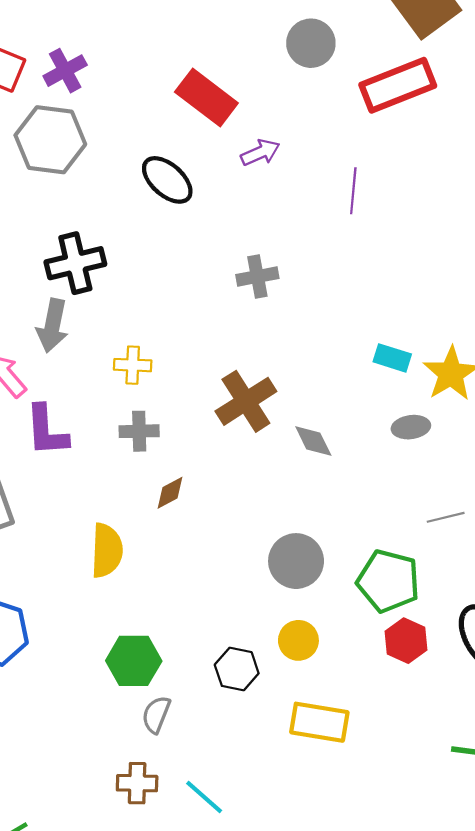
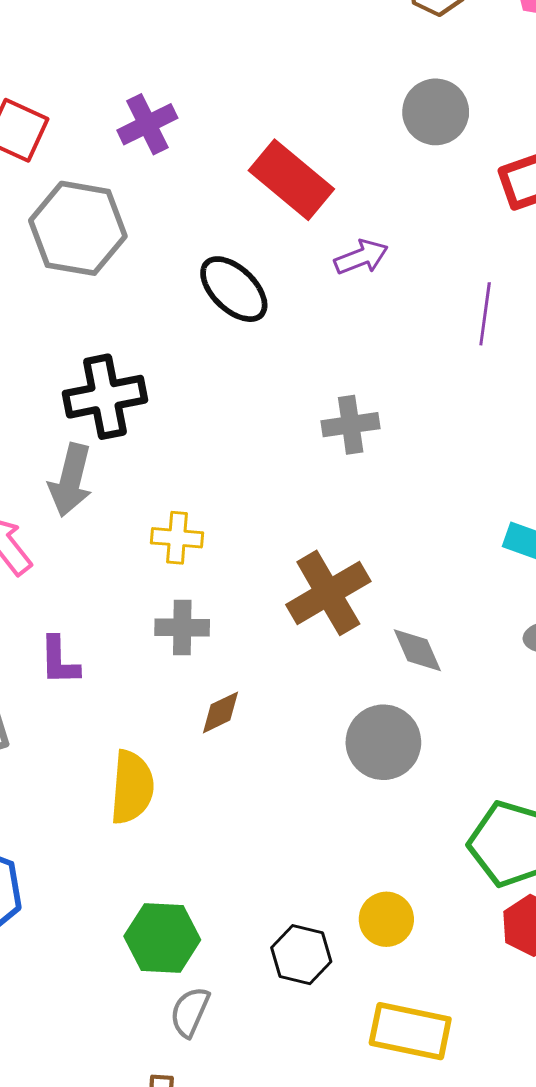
purple cross: (65, 71) -> (147, 124), moved
purple L-shape: (47, 431) -> (59, 661), moved, size x0.7
gray circle: (296, 561) -> (383, 742), moved

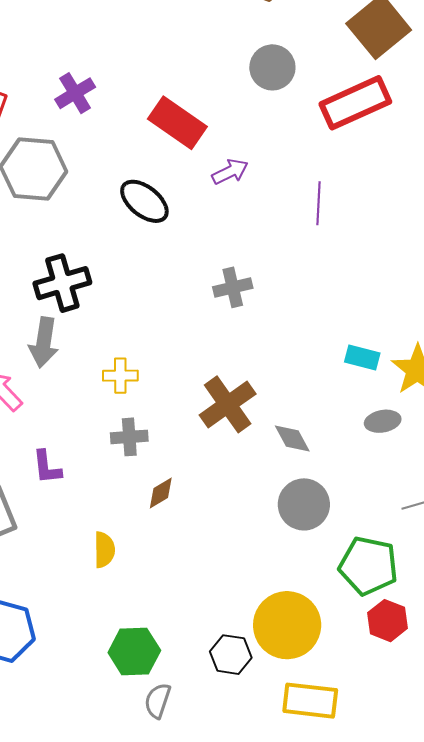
gray circle: (383, 742) -> (304, 504), moved
yellow semicircle: (132, 787) -> (104, 550), size x0.7
yellow circle: (386, 919) -> (287, 625), size x1.8

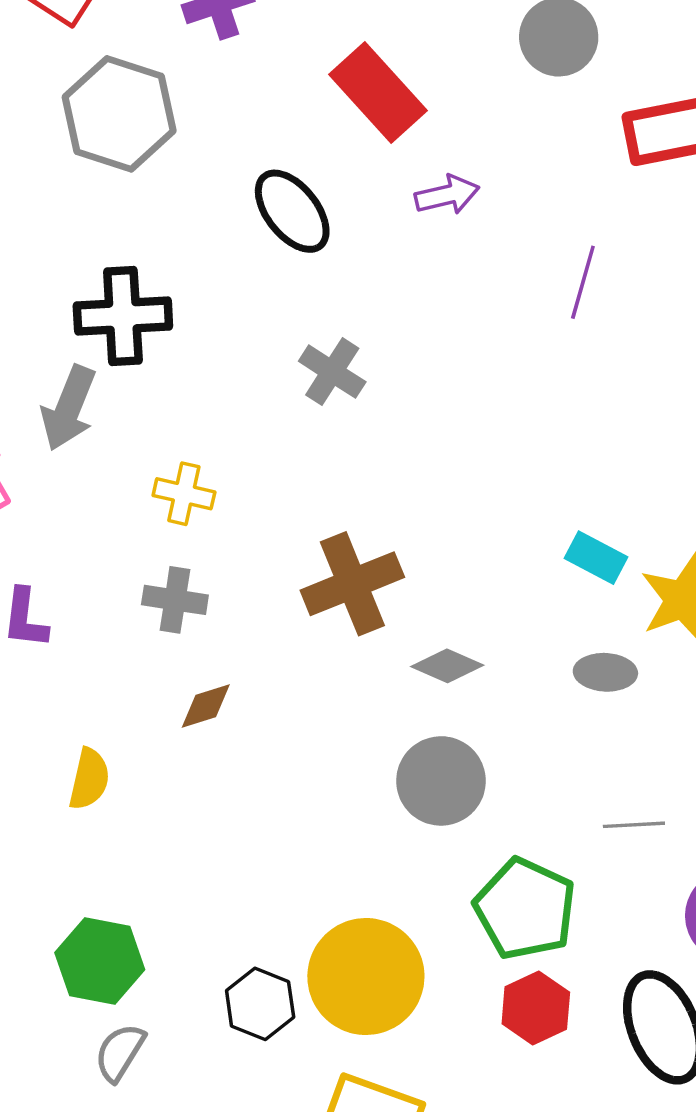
gray cross: (233, 287) -> (332, 372), moved, turned 33
gray diamond: (292, 438) -> (447, 666), turned -51

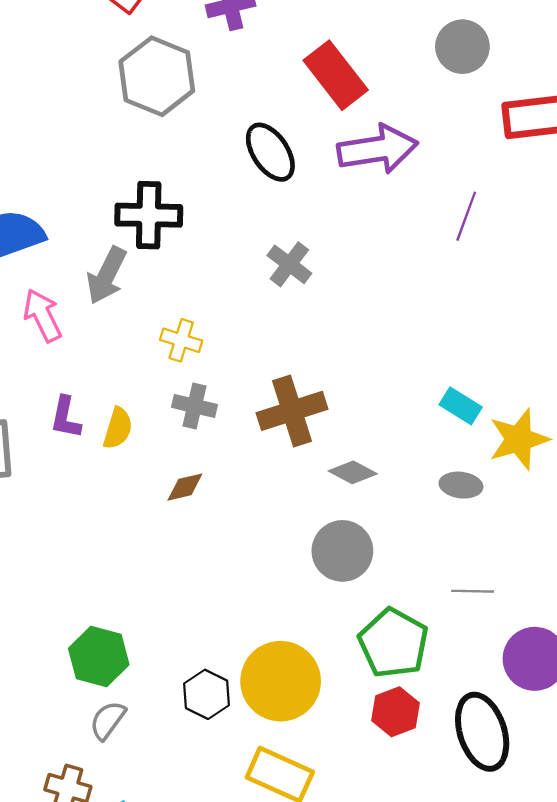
purple arrow: (447, 195) -> (378, 149), size x1.8
gray cross: (175, 600) -> (195, 406), moved
yellow semicircle: (89, 779) -> (118, 428), moved

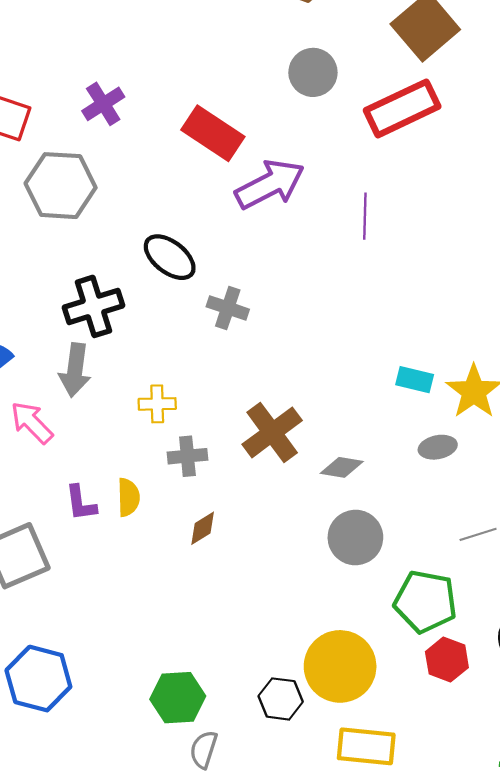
black ellipse: (270, 152) -> (170, 257), moved

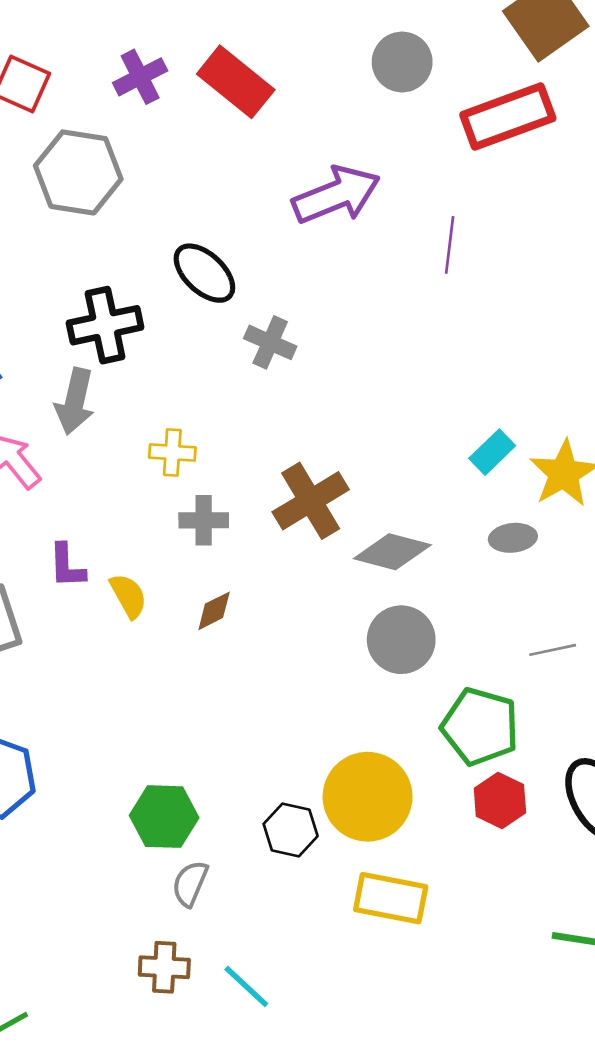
red rectangle: (213, 133) -> (236, 82), moved
cyan rectangle: (415, 380) -> (492, 452), turned -63
gray diamond: (342, 467) -> (392, 552), size x1.4
yellow semicircle: (128, 497) -> (128, 596), moved, turned -33

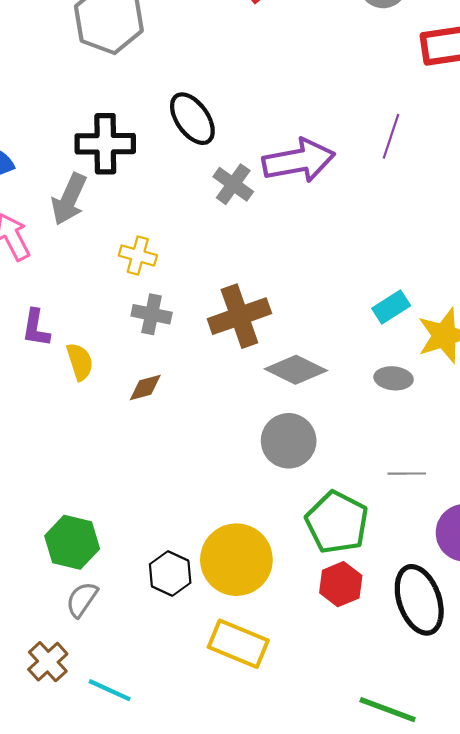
purple arrow: (336, 195) -> (299, 161), moved
brown cross: (164, 967) -> (48, 662), turned 33
cyan line: (246, 987) -> (110, 690), turned -30

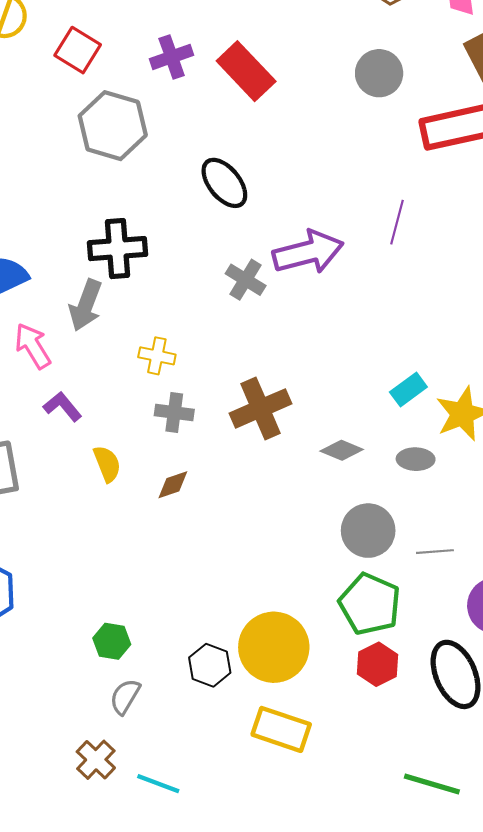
black ellipse: (192, 119) -> (224, 183), moved
purple L-shape: (36, 328) -> (63, 407), moved, turned 135
gray diamond: (296, 370) -> (342, 450), moved, size x0.7
gray circle: (289, 441) -> (368, 531), moved
green hexagon: (72, 542) -> (112, 641), size x0.7

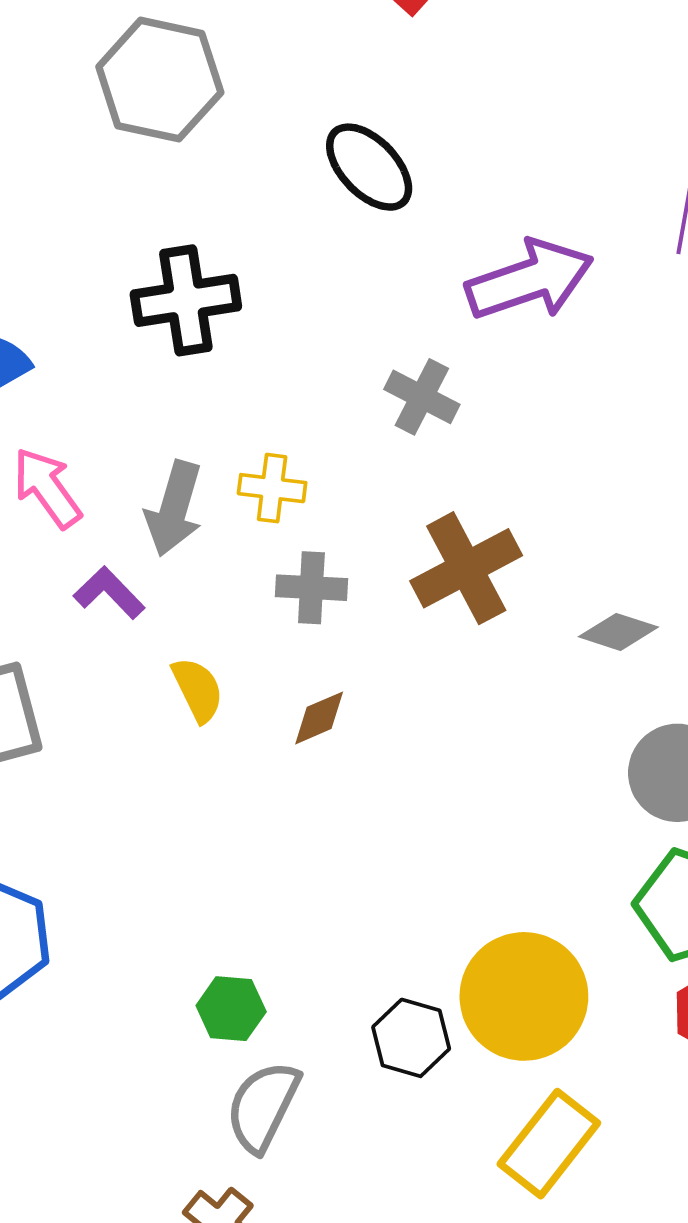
gray cross: (246, 280) -> (422, 397), moved
gray arrow: (86, 305) -> (174, 509), moved
gray semicircle: (125, 697) -> (263, 1106), size x1.4
yellow rectangle: (281, 729) -> (549, 1144), turned -66

